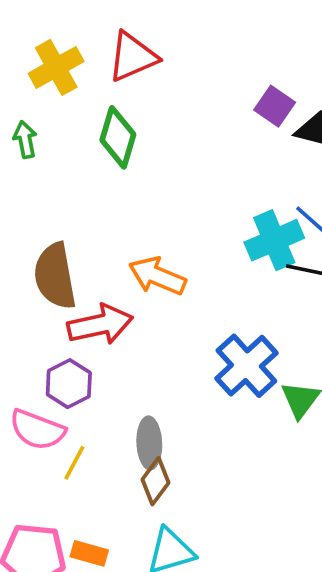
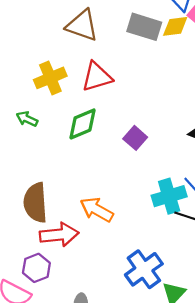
purple square: (275, 106) -> (135, 138), moved
green diamond: (118, 137) -> (83, 124), turned 44
green arrow: (25, 139) -> (27, 119), turned -60

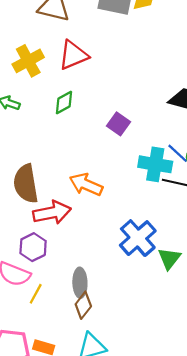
green diamond: (83, 124) -> (64, 103), size x0.7
purple square: (135, 138) -> (119, 124), moved
cyan cross: (169, 196) -> (155, 164), turned 32

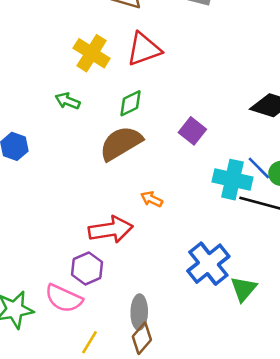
yellow cross: (28, 61) -> (92, 53), turned -32
brown semicircle: (26, 184) -> (121, 143), moved, turned 66
orange arrow: (86, 185) -> (152, 199), size x0.6
yellow line: (36, 294) -> (90, 342), moved

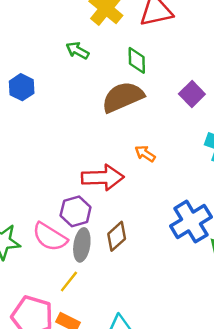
green diamond: (131, 103) -> (137, 60), turned -72
gray ellipse: (139, 312) -> (82, 245), moved
brown diamond: (142, 338) -> (117, 236), moved

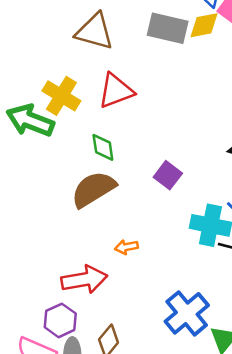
green arrow: (77, 50) -> (30, 121), moved, size x1.8
orange arrow: (145, 154) -> (126, 247), turned -36

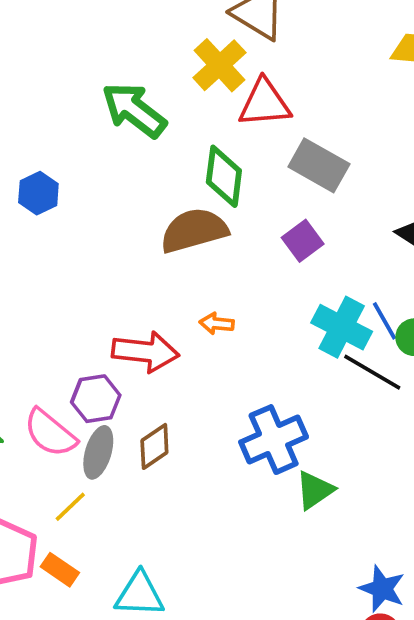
gray rectangle: (168, 28) -> (319, 165), moved
yellow cross: (61, 96) -> (219, 65), moved
green diamond: (103, 147) -> (224, 176), size x1.4

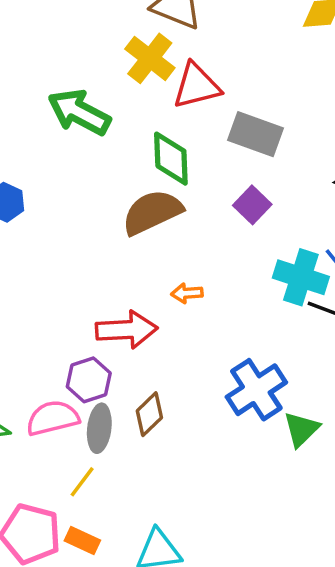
pink semicircle: (50, 433) -> (53, 418), turned 136

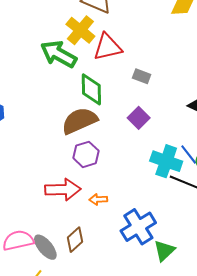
green arrow: (79, 112) -> (59, 54), moved
gray rectangle: (255, 134) -> (142, 76), size x0.6
orange arrow: (187, 293) -> (98, 199), moved
purple hexagon: (89, 380) -> (86, 154), moved
gray ellipse: (99, 428) -> (45, 247), turned -48

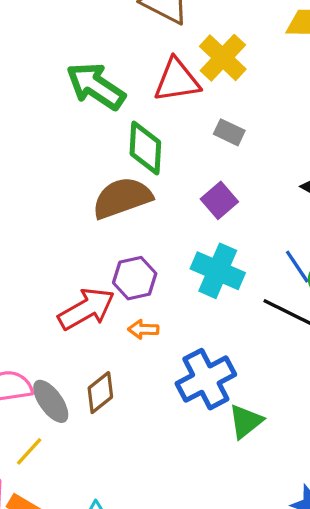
yellow cross: (80, 30) -> (223, 58), moved
purple hexagon: (86, 154) -> (135, 278), moved
cyan cross: (166, 161) -> (218, 271), moved
red arrow: (63, 190) -> (86, 309), turned -32

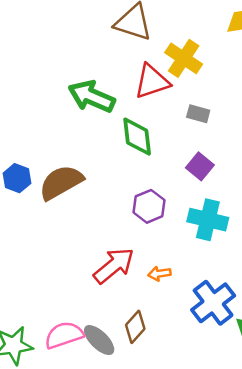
brown semicircle: (122, 198) -> (61, 182), moved
purple hexagon: (135, 278) -> (149, 206), moved

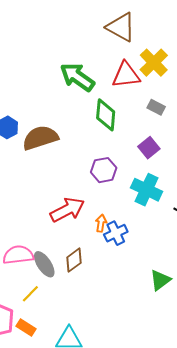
orange arrow: (159, 274) -> (101, 223), turned 96
blue cross: (213, 303) -> (116, 233), moved, size x0.7

